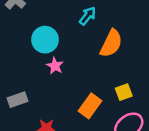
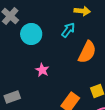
cyan circle: (45, 40) -> (31, 34), moved

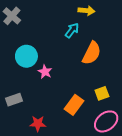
cyan circle: (31, 34) -> (26, 56), moved

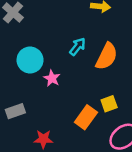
cyan arrow: (72, 30) -> (77, 47), moved
yellow square: (102, 93) -> (109, 104), moved

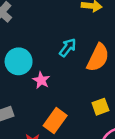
orange rectangle: (86, 117) -> (55, 121), moved

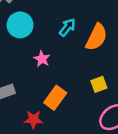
cyan circle: (19, 61) -> (20, 25), moved

